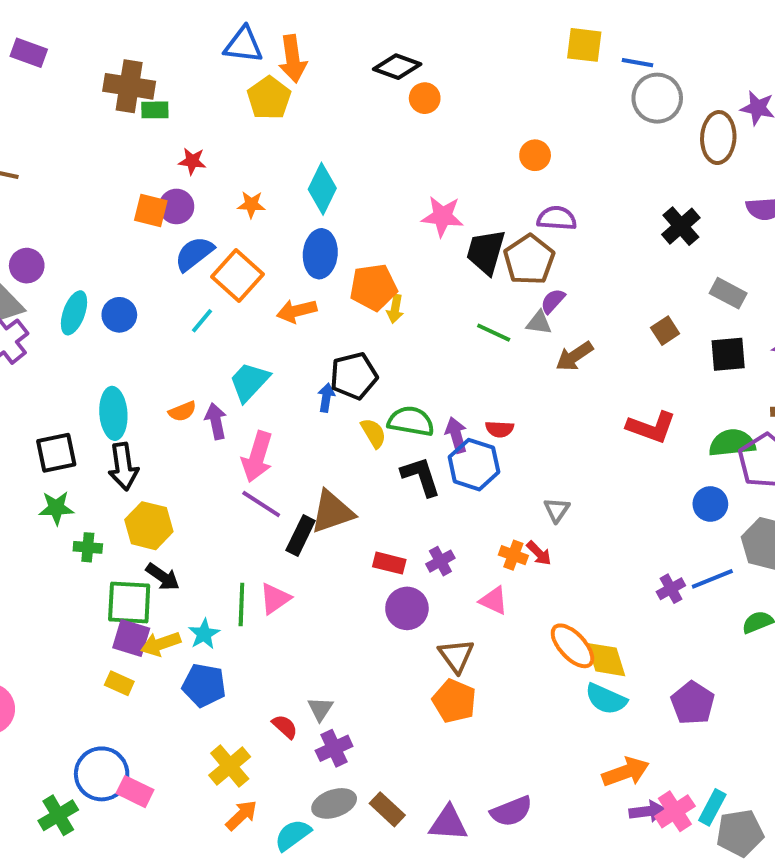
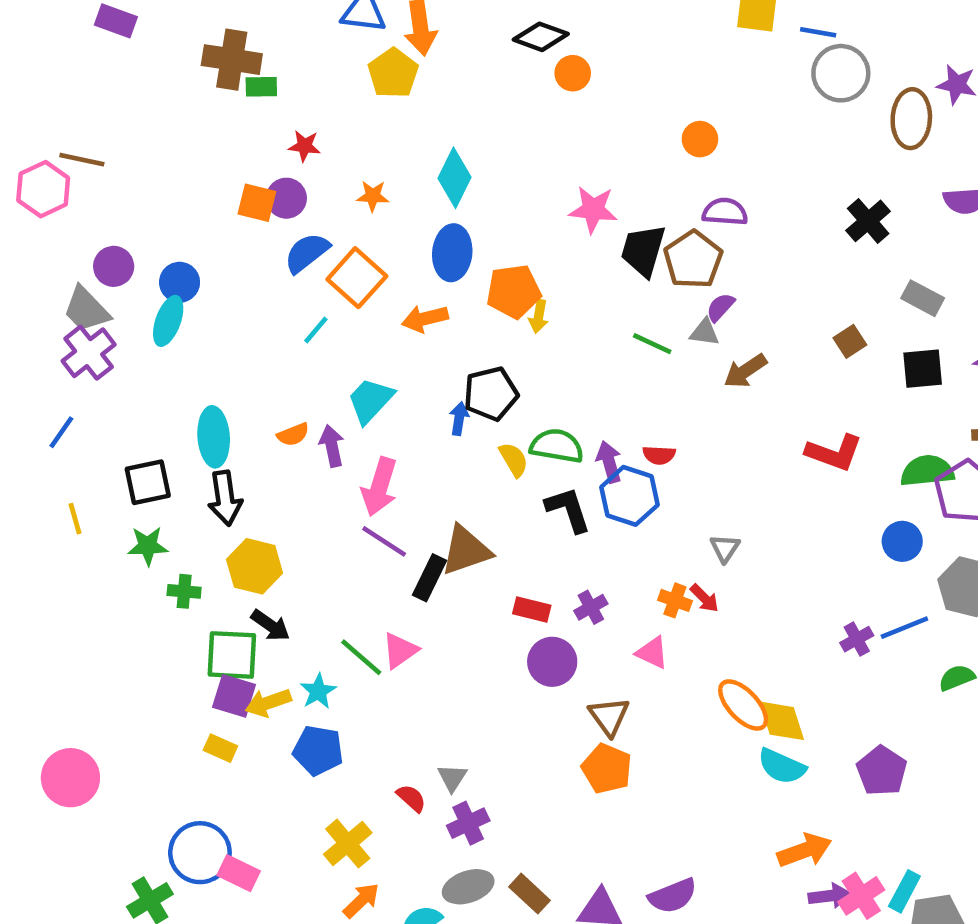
blue circle: (119, 315) -> (180, 282), moved
green line: (241, 604) -> (361, 657), turned -51

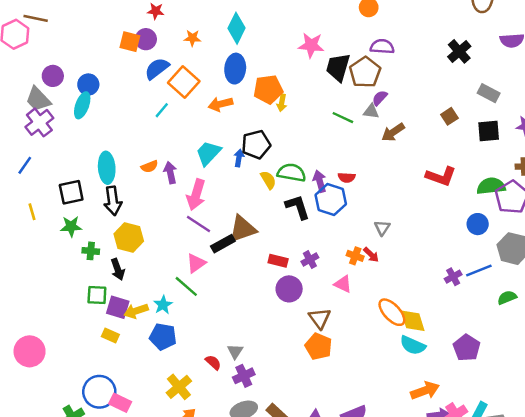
cyan trapezoid: (370, 400) -> (208, 153), moved
black rectangle: (430, 578) -> (223, 244), turned 35
black arrow: (270, 625) -> (118, 269), moved, turned 35
pink triangle: (400, 650) -> (196, 263), moved
green square: (232, 655) -> (97, 295), moved, size x0.7

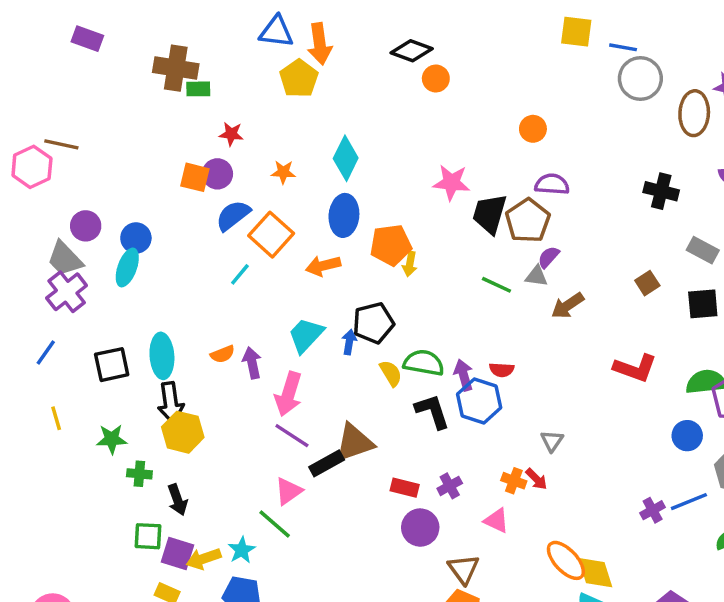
black cross: (459, 51) -> (661, 191), turned -35
black square: (71, 192) -> (112, 365), moved
yellow hexagon: (129, 238) -> (183, 432), moved

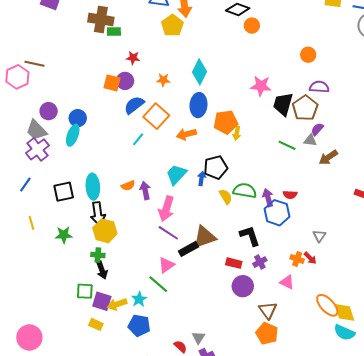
black L-shape: (432, 411) -> (250, 236), moved
green cross: (139, 474) -> (98, 255), moved

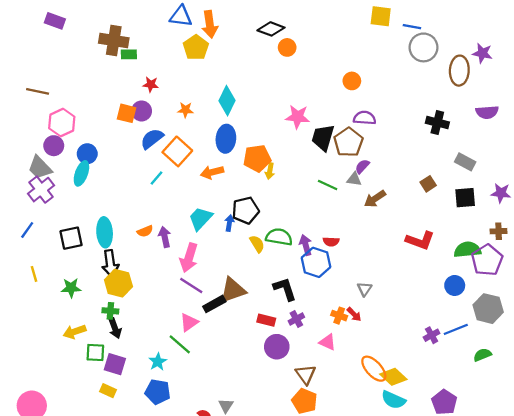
pink hexagon: (17, 77) -> (62, 123), moved
yellow arrow: (117, 304) -> (75, 332), moved
yellow diamond: (344, 312) -> (393, 377), turned -30

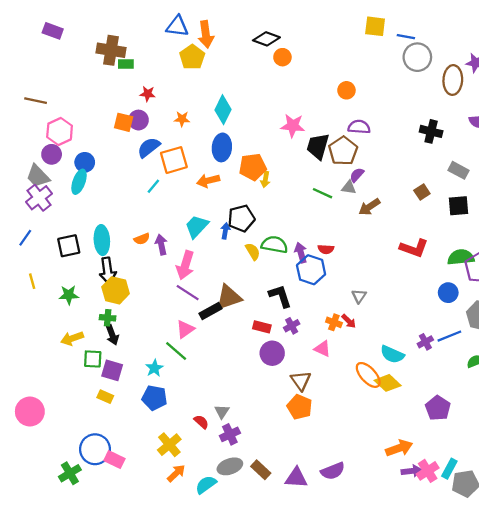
orange square: (177, 151) -> (174, 160), turned 32
cyan semicircle: (393, 400) -> (392, 354), moved

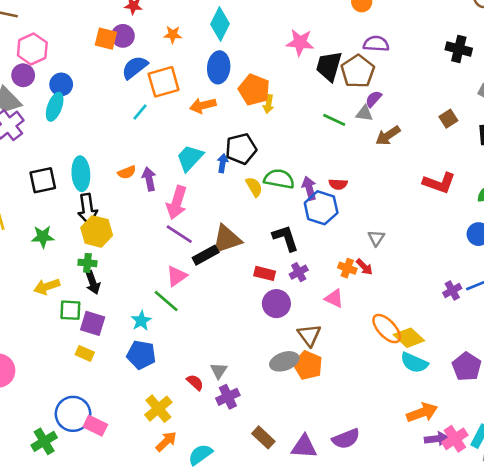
orange pentagon: (253, 167) -> (254, 90), turned 30
cyan semicircle: (392, 354) -> (414, 363), moved
gray ellipse: (230, 466) -> (284, 361), moved

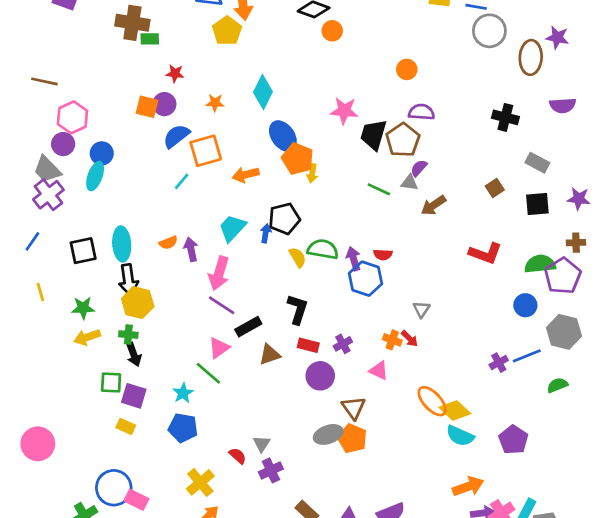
blue ellipse: (219, 67) -> (283, 136), moved, turned -40
black L-shape: (286, 238) -> (298, 309), moved, turned 36
brown triangle: (227, 239) -> (270, 355), moved, size x0.7
yellow arrow: (47, 287) -> (87, 337), moved

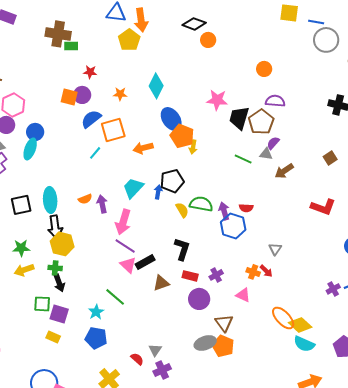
pink triangle: (219, 348) -> (128, 265), moved, turned -42

